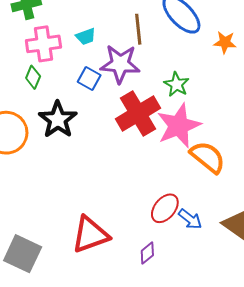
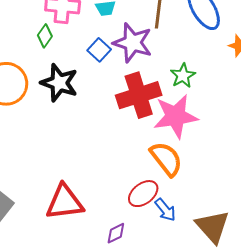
black star: (58, 120) -> (59, 83), turned -30
orange semicircle: (208, 157) -> (166, 159), moved

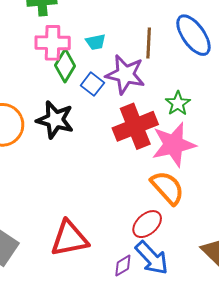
green diamond: (45, 36) -> (65, 66), moved, size x1.4
blue arrow: (165, 210) -> (152, 258), moved, size x1.5

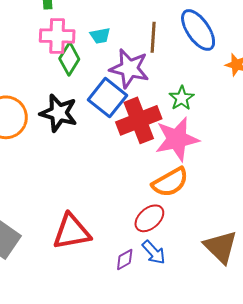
blue square: (92, 84) -> (108, 98), moved, size x1.6
orange semicircle: (167, 188) -> (170, 182), turned 102
blue arrow: (152, 258) -> (154, 252), size x0.7

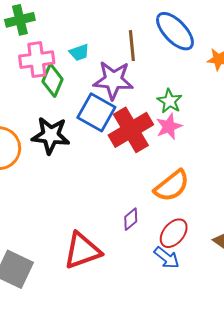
pink star: (177, 139) -> (169, 127), moved, size x0.6
red ellipse: (149, 218) -> (174, 233), moved
purple diamond: (125, 260) -> (131, 219), moved

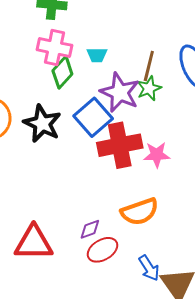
green star: (170, 101) -> (149, 88), moved
red ellipse: (174, 233) -> (102, 250), moved
blue arrow: (167, 258) -> (149, 268), moved

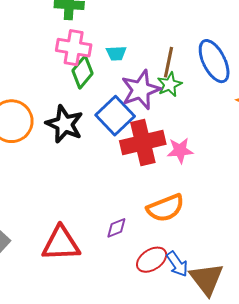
purple star: (120, 92) -> (141, 90), turned 30
red ellipse: (102, 250) -> (152, 260), moved

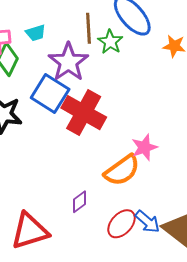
green star: (170, 85) -> (110, 42), moved
red cross: (143, 143) -> (84, 113), turned -33
pink star: (180, 150) -> (144, 147), moved

